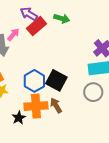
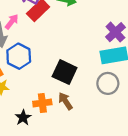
blue hexagon: (34, 81) -> (19, 56), moved
orange cross: (36, 106) -> (42, 103), size x0.7

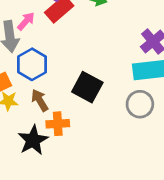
brown arrow: (65, 101) -> (40, 100), moved
black star: (23, 118) -> (33, 140), size x1.5

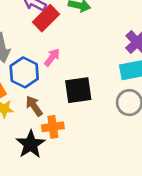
pink arrow: (26, 21) -> (52, 57), moved
black square: (87, 87) -> (78, 90), turned -32

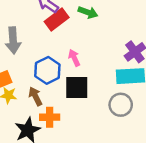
pink arrow: (52, 57) -> (74, 58), moved, turned -70
blue hexagon: (24, 72) -> (47, 70), moved

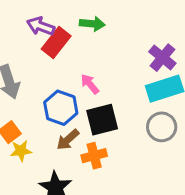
brown arrow: (35, 96) -> (68, 140), moved, turned -90
orange cross: (50, 117) -> (94, 156), moved

